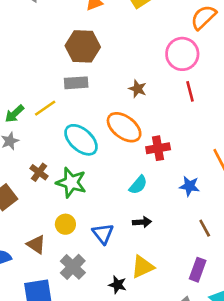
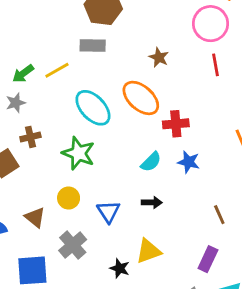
brown cross: (39, 172) -> (30, 137), moved, turned 36
blue star: (189, 186) -> (189, 162), moved

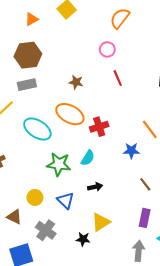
pink circle: (211, 24) -> (107, 49), size x0.6
green star: (79, 153) -> (59, 164), moved
blue star: (189, 162) -> (131, 151), moved

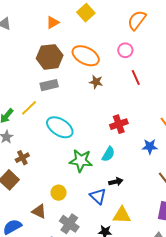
orange ellipse: (70, 114) -> (86, 56), moved
blue triangle: (66, 200) -> (98, 196), moved
yellow triangle: (101, 222) -> (122, 215), turned 36

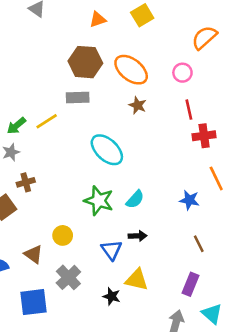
red cross: (119, 124) -> (204, 136), moved
cyan ellipse: (60, 127) -> (107, 150), moved

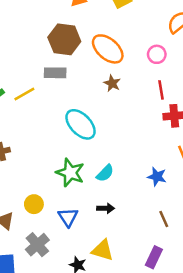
blue triangle: (112, 250) -> (68, 217), moved

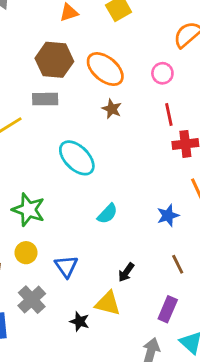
green star: (70, 173) -> (28, 210), moved
blue star: (157, 177) -> (168, 215), turned -30
black arrow: (106, 208) -> (126, 272), moved, turned 126

